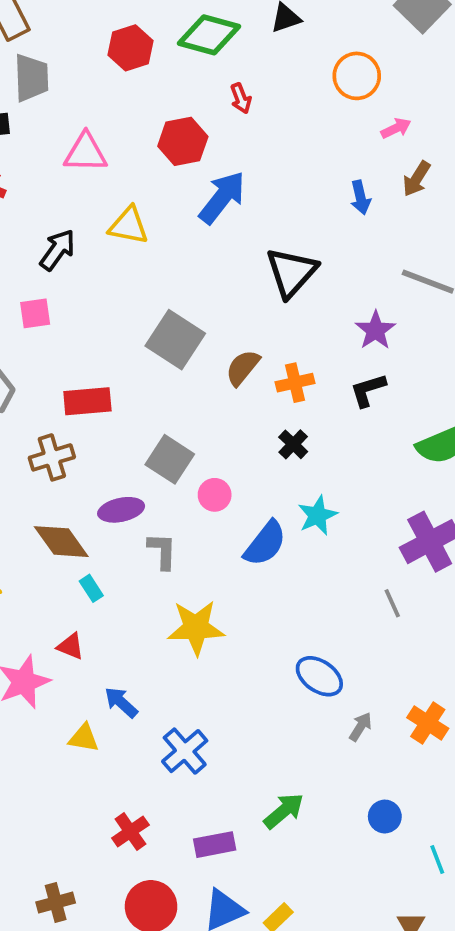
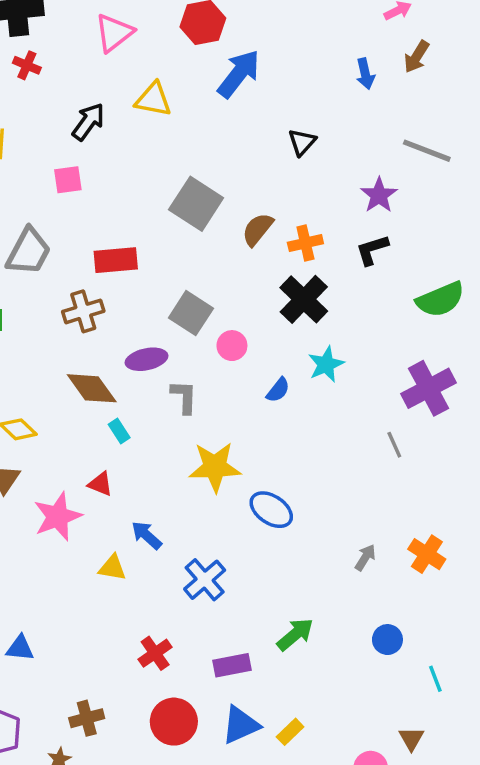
pink triangle: (86, 153) -> (114, 33), turned -39
black triangle: (291, 272) -> (302, 142), size x0.6
black cross: (293, 444) -> (304, 299), size x1.8
blue semicircle: (265, 543) -> (278, 390), size x0.6
blue ellipse: (319, 676) -> (271, 510), moved

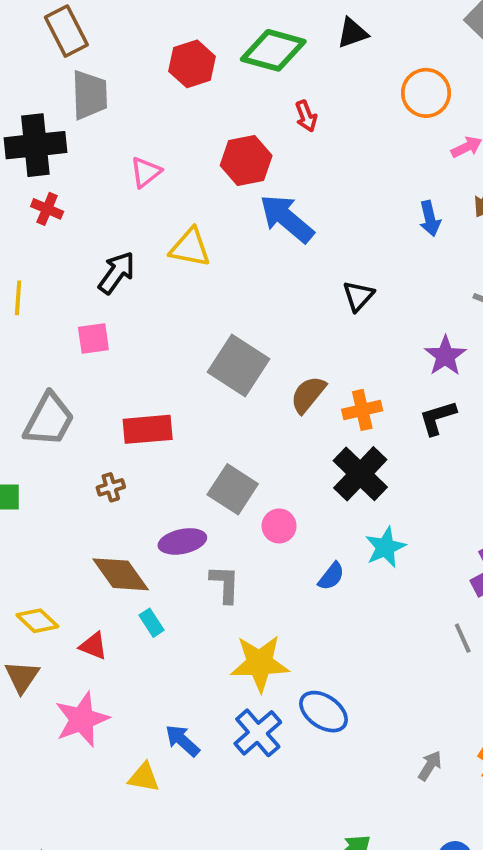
pink triangle: (114, 33) -> (146, 172), size x0.7
blue arrow: (239, 74) -> (287, 219), turned -88
brown cross: (83, 311) -> (111, 487), size x0.6
red triangle: (100, 484) -> (93, 646), moved
blue cross: (205, 580) -> (258, 733), moved

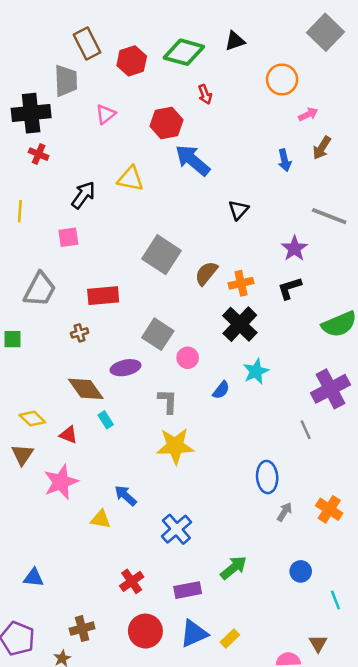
brown rectangle: (66, 31) -> (87, 43), moved
pink triangle: (146, 172) -> (106, 114), moved
gray L-shape: (225, 584) -> (168, 401), moved
blue ellipse: (324, 712) -> (267, 477), moved, turned 52
blue cross: (258, 733) -> (176, 529), moved

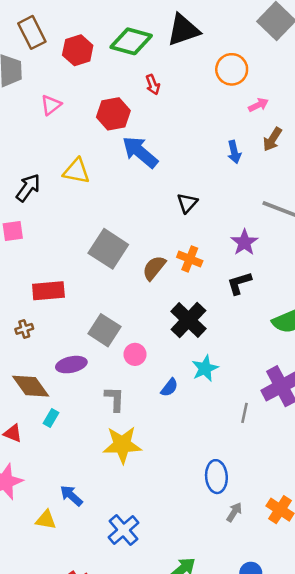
black triangle: (235, 41) -> (183, 30), size x1.6
orange cross: (241, 283) -> (190, 259), moved, turned 35
cyan rectangle: (106, 420) -> (51, 418), turned 63
gray line: (306, 430) -> (244, 413), moved, turned 36

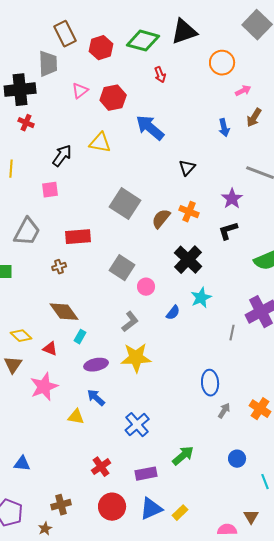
red hexagon: (113, 114) -> (113, 98), moved
purple ellipse: (71, 365) -> (96, 365), moved
gray L-shape: (115, 399) -> (130, 322), turned 50

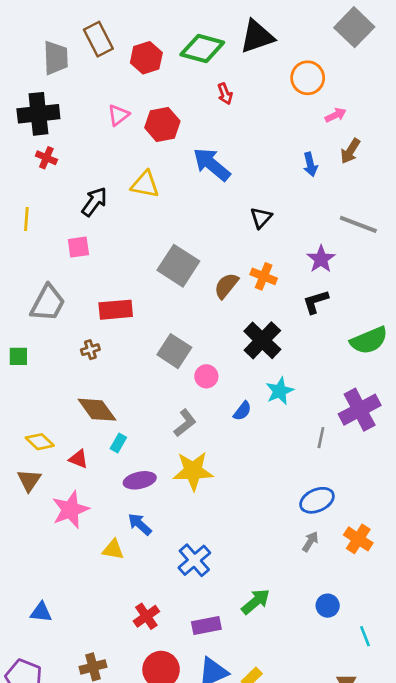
gray trapezoid: (48, 64) -> (56, 58), moved
blue ellipse: (210, 383) -> (317, 500), moved, turned 70

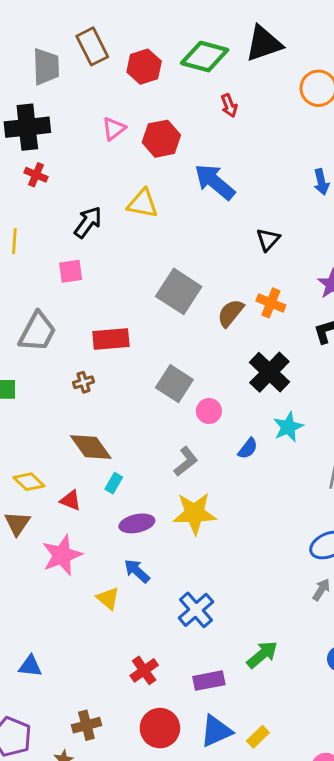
yellow triangle: (113, 550) -> (108, 598), turned 30

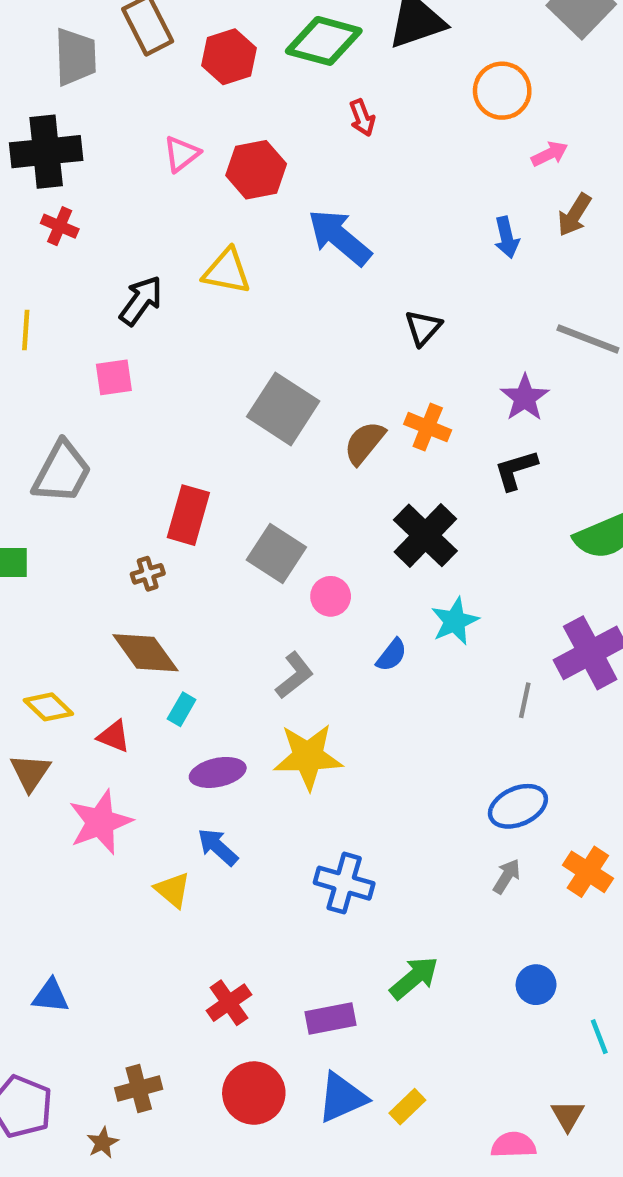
red rectangle: (111, 339) -> (188, 515), moved, turned -69
brown cross: (84, 382) -> (148, 574), moved
blue cross: (196, 610) -> (344, 883), moved, turned -33

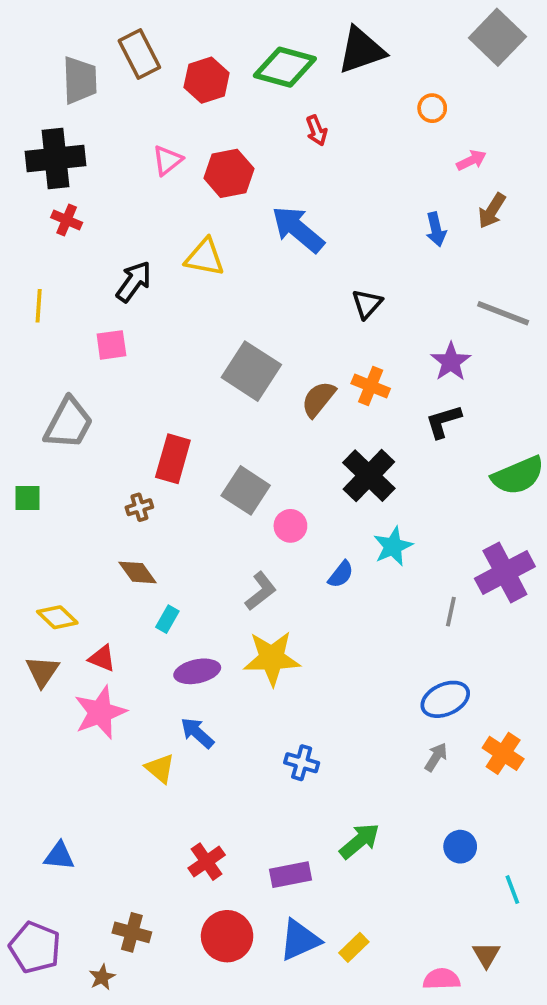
orange circle: (502, 91) -> (432, 108), size x0.6
brown diamond: (145, 653) -> (138, 572), size x0.7
red triangle: (114, 736) -> (102, 658), moved
blue cross: (344, 883) -> (302, 763), size x0.7
brown cross: (139, 1089) -> (132, 932), turned 30

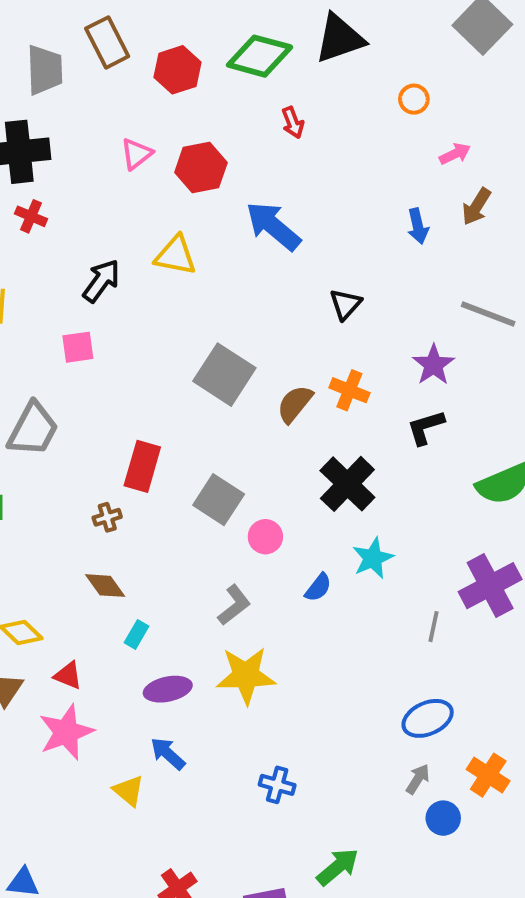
blue circle: (460, 847) -> (443, 818), moved

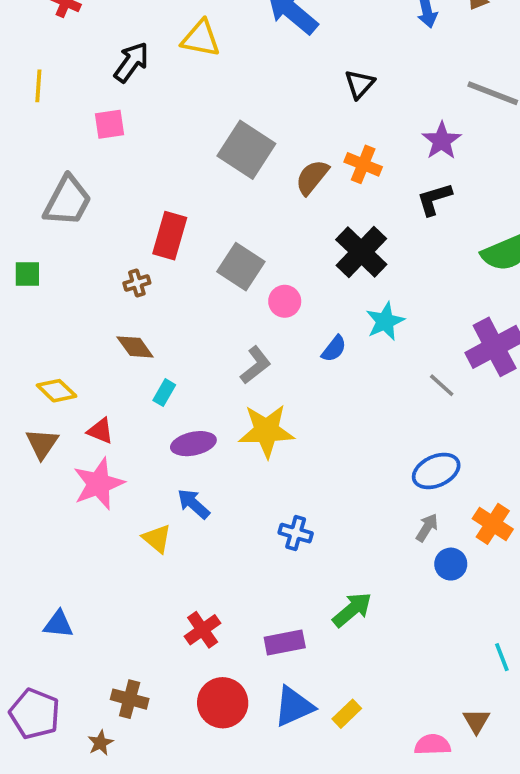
gray line: (433, 627) -> (442, 385), turned -60

